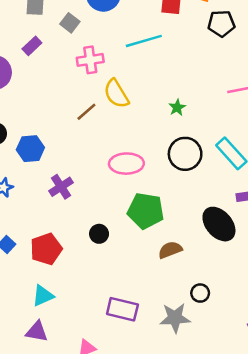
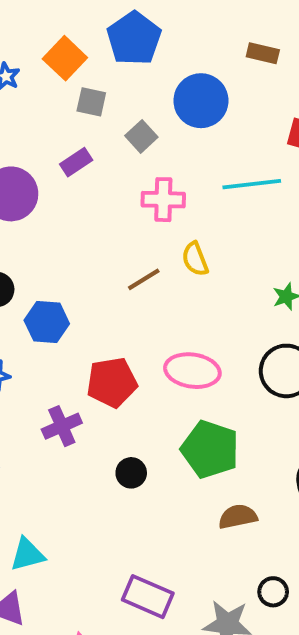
yellow semicircle: (116, 94) -> (195, 259), size x0.7
purple cross: (61, 187) -> (62, 426), moved
red pentagon: (46, 249) -> (112, 382), moved

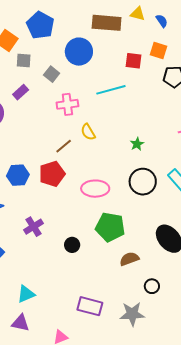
brown rectangle: (263, 53) -> (107, 23), size x1.8
red pentagon: (112, 382) -> (52, 174), moved
black circle: (273, 592) -> (152, 286), moved

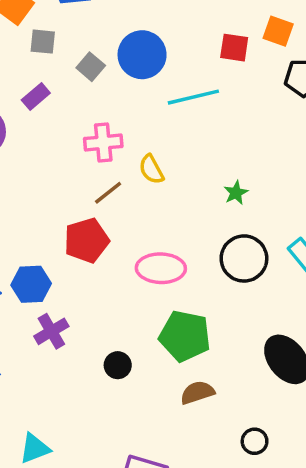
blue circle: (79, 52) -> (142, 55), moved
pink cross: (67, 104) -> (103, 142), moved
blue hexagon: (18, 175) -> (31, 284), moved
brown semicircle: (129, 259) -> (197, 393), moved

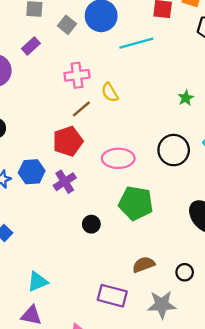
green star: (236, 193) -> (186, 98), moved
purple cross: (51, 331) -> (65, 182), moved
brown semicircle: (197, 393) -> (144, 265), moved

